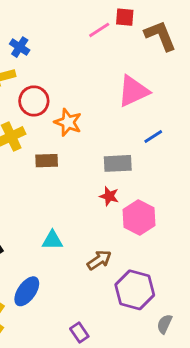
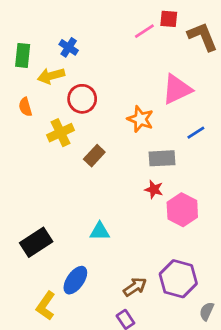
orange star: (68, 122) -> (140, 119), moved
brown rectangle: (47, 161) -> (94, 156), turned -45
brown arrow: (99, 260) -> (135, 287), moved

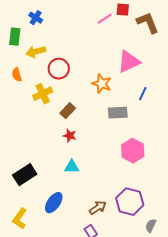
blue cross: (69, 47) -> (36, 18), moved
blue line: (196, 133) -> (143, 94), turned -32
red star: (154, 189) -> (70, 136), moved
yellow L-shape: (46, 306) -> (20, 219), moved

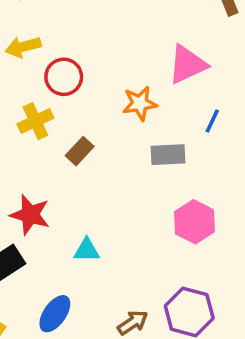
orange star: (102, 84) -> (140, 103), turned -30
red star: (70, 136) -> (30, 215), moved, size x1.6

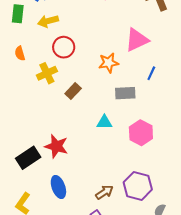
yellow arrow: (23, 47) -> (48, 21), moved
red star: (30, 215) -> (56, 146), moved
cyan triangle: (87, 250) -> (104, 122), moved
blue ellipse: (55, 314) -> (58, 187), turned -55

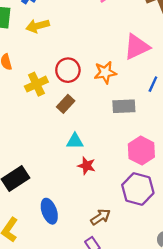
red circle: (64, 47) -> (68, 70), moved
cyan triangle: (104, 122) -> (75, 141), moved
red star: (56, 146) -> (87, 166), moved, size x0.7
purple hexagon: (138, 186) -> (138, 189), moved

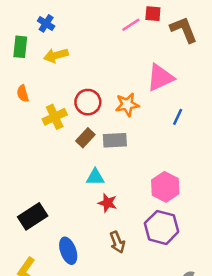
gray rectangle: (124, 106) -> (115, 140), moved
brown arrow: (101, 217) -> (117, 242), moved, turned 102

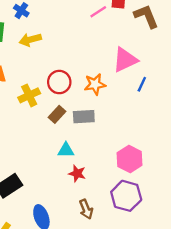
blue line: (178, 117) -> (142, 84), moved

